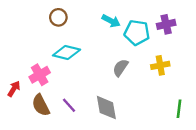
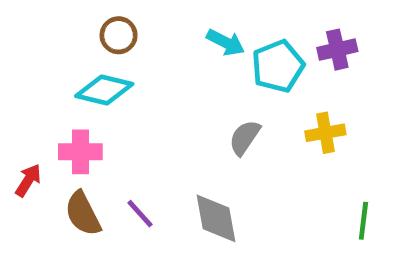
cyan pentagon: (137, 33) -> (278, 66), turned -30
cyan diamond: (67, 52) -> (104, 90), moved
pink cross: (40, 75) -> (80, 152), turned 30

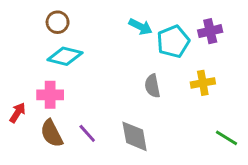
brown circle: (119, 35) -> (58, 22), moved
gray semicircle: (245, 138) -> (152, 86), turned -45
green line: (363, 221) -> (227, 138), turned -65

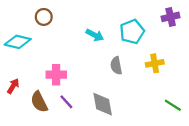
cyan arrow: (141, 27) -> (95, 35), moved
purple cross: (210, 31) -> (171, 17), moved
cyan diamond: (65, 56) -> (18, 42), moved
pink cross: (50, 95) -> (56, 75), moved

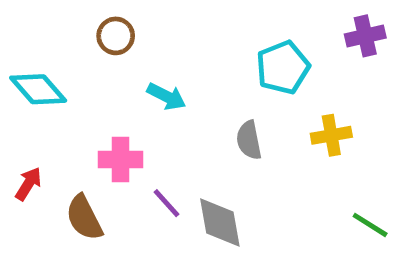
brown circle: (44, 17) -> (116, 36), moved
cyan arrow: (95, 35) -> (167, 97), moved
cyan diamond: (18, 42) -> (38, 89), turned 35
purple line: (66, 102) -> (167, 203), moved

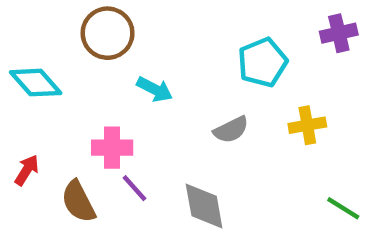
brown circle: (116, 36) -> (108, 33), size x1.5
gray semicircle: (249, 140) -> (231, 130), turned -105
purple line: (167, 203) -> (134, 188), moved

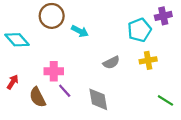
cyan pentagon: (262, 62) -> (139, 30), moved
cyan arrow: (155, 89) -> (80, 31), moved

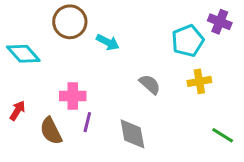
purple cross: (163, 16) -> (220, 22), turned 35
gray semicircle: (111, 63) -> (150, 84), turned -112
purple line: (65, 91) -> (87, 122), turned 56

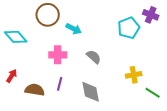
yellow cross: (199, 81) -> (134, 75), moved
gray semicircle: (150, 84) -> (94, 57), moved
pink cross: (73, 96) -> (58, 55), moved
brown semicircle: (51, 131) -> (35, 90), turned 126

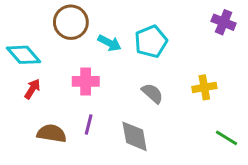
cyan pentagon: (129, 28) -> (151, 41), moved
gray semicircle: (94, 57) -> (152, 93), moved
yellow cross: (134, 75) -> (204, 87), moved
red arrow: (12, 76) -> (32, 89), moved

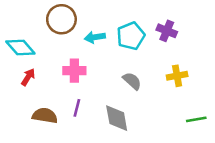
purple cross: (224, 22) -> (167, 31), moved
cyan arrow: (109, 43) -> (95, 37), turned 144
green line: (227, 138) -> (196, 119), turned -42

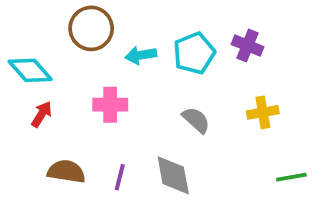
purple line: (77, 108) -> (120, 177), moved

